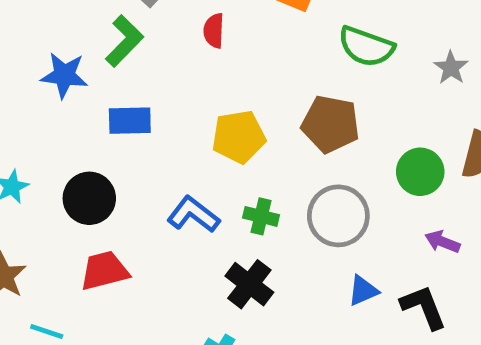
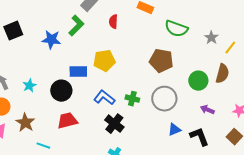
blue rectangle: (130, 121) -> (78, 72), moved
yellow pentagon: (239, 137) -> (104, 61), moved
black cross: (249, 284) -> (114, 124), moved

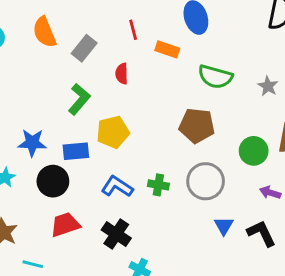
green L-shape: (76, 26) -> (79, 99), moved
blue star: (51, 40) -> (32, 143), moved
black cross: (114, 124) -> (116, 234), moved
blue triangle: (174, 130) -> (224, 226), turned -32

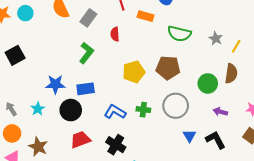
yellow pentagon: (113, 132) -> (134, 72), moved

